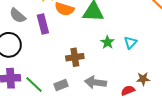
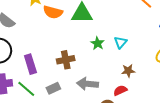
purple rectangle: (43, 24) -> (30, 64), moved
brown star: (143, 79) -> (128, 71), moved

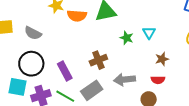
gray rectangle: (53, 88) -> (92, 90), size x1.5
red semicircle: (120, 90) -> (158, 80), turned -144

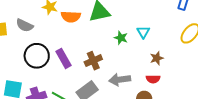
gray semicircle: (33, 33) -> (25, 25), moved
black circle: (31, 64) -> (37, 56), moved
purple rectangle: (65, 71) -> (64, 58), moved

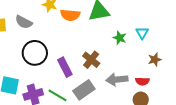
purple rectangle: (64, 58) -> (65, 67), moved
brown cross: (93, 61) -> (91, 60), turned -30
red semicircle: (153, 79) -> (142, 81), moved

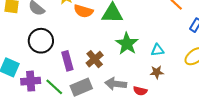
cyan triangle: (142, 33) -> (158, 50), moved, turned 40
green star: (120, 38) -> (127, 44), size x1.6

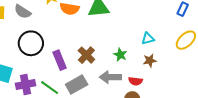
green star: (127, 44) -> (120, 55), moved, size x0.6

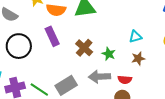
brown cross: (86, 55) -> (84, 48), moved
purple rectangle: (60, 60) -> (52, 36), moved

